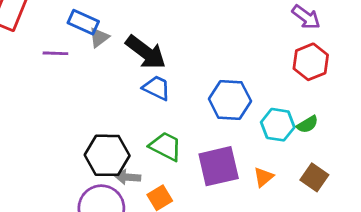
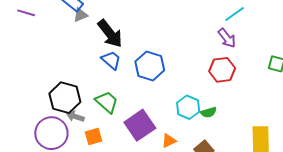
purple line: (55, 53) -> (26, 13), moved
blue hexagon: (230, 100) -> (150, 66), moved
purple square: (219, 166) -> (140, 125), turned -36

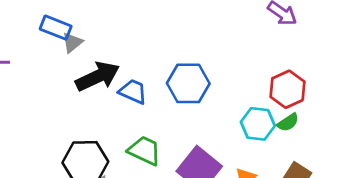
black arrow: (110, 34) -> (97, 76), moved, turned -60
red hexagon: (222, 70) -> (287, 89), moved

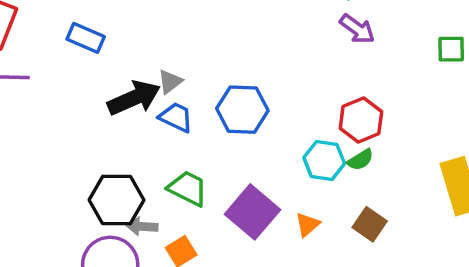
gray triangle: (72, 42) -> (170, 82), moved

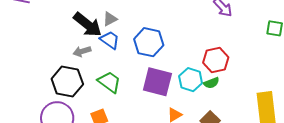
black arrow: (134, 98) -> (88, 25), turned 52
purple square: (252, 212) -> (157, 82), moved, turned -36
gray arrow: (142, 226) -> (82, 51), moved, turned -30

